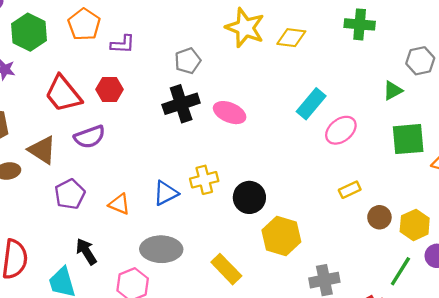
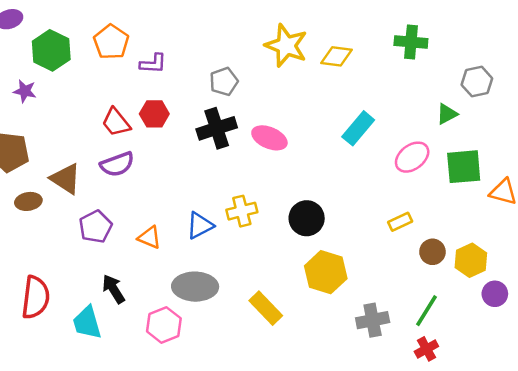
red hexagon: (109, 89) -> (154, 114), moved
red trapezoid: (63, 94) -> (116, 122), moved, size x0.7
pink ellipse: (341, 130) -> (412, 157), moved
black circle: (249, 197) -> (307, 218), moved
green line: (400, 271) -> (426, 311), moved

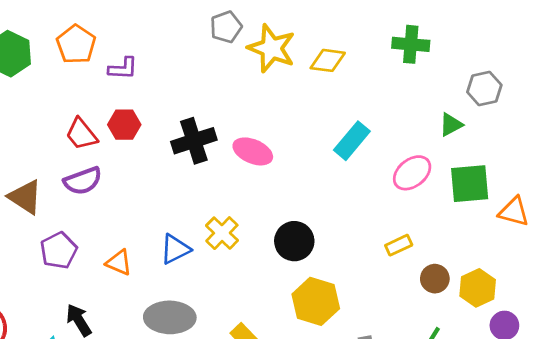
gray pentagon: (224, 82) -> (226, 27), moved
yellow cross: (242, 211) -> (222, 233), turned -32

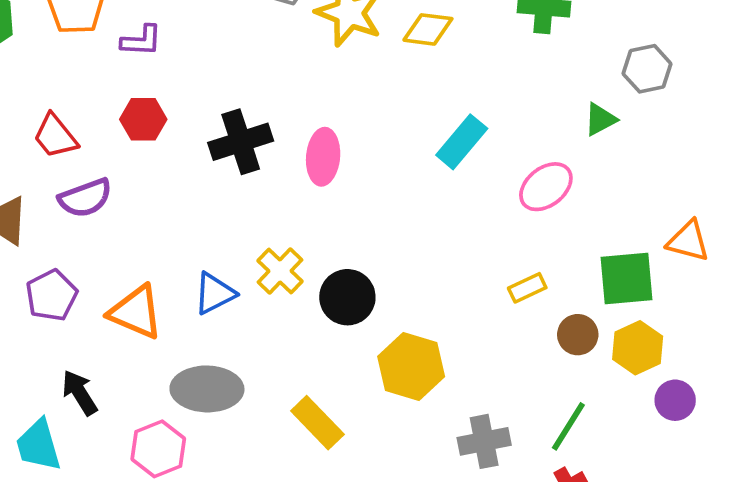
red trapezoid: (81, 134) -> (55, 136), moved
pink ellipse: (253, 151) -> (323, 157), turned 72
green square: (470, 184) -> (626, 278), moved
black circle: (294, 241) -> (347, 297), moved
orange triangle: (119, 263) -> (136, 312), size x1.5

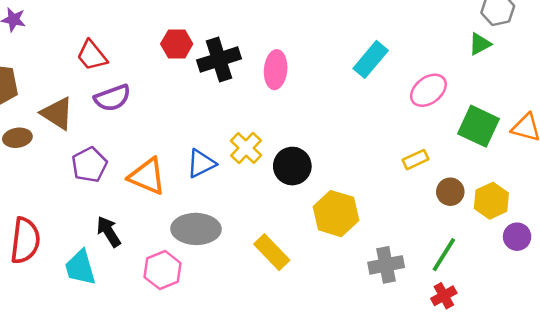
red hexagon: (143, 119) -> (177, 44), moved
green triangle: (600, 119) -> (480, 44), moved
green square: (626, 278) -> (479, 126), moved, turned 30

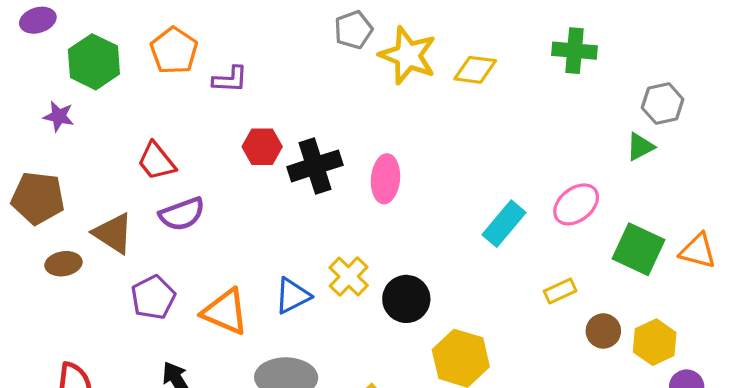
cyan rectangle: (371, 59) -> (504, 224), moved

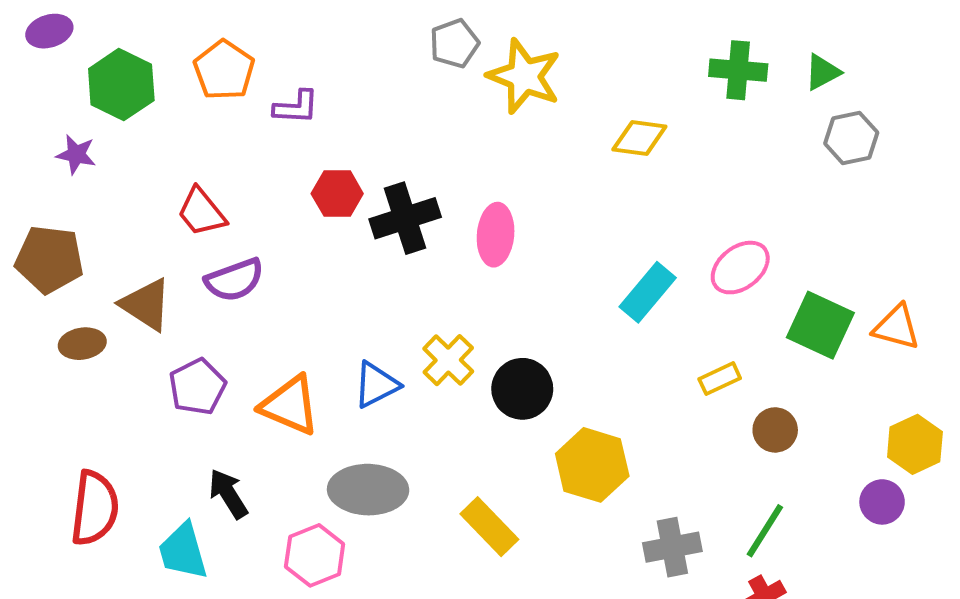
yellow diamond: (475, 70) -> (639, 138), moved
green triangle: (640, 147) -> (822, 72), moved
yellow hexagon: (655, 342) -> (915, 444), moved

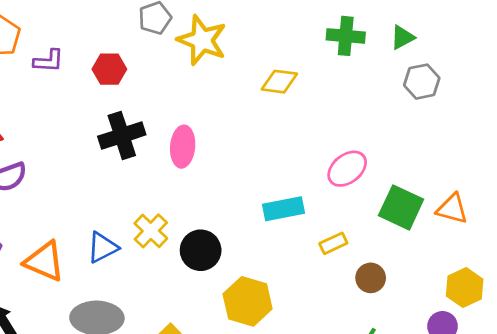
red hexagon: (337, 194) -> (109, 69), moved
cyan rectangle: (648, 292) -> (284, 209), moved, turned 39

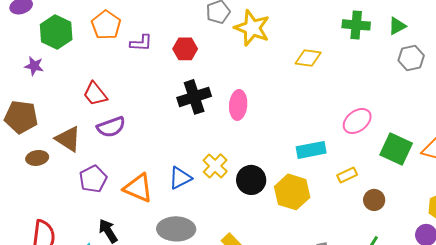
yellow hexagon: (248, 301) -> (292, 192), moved

